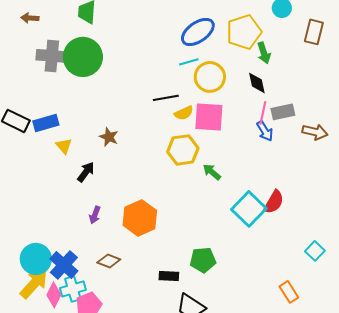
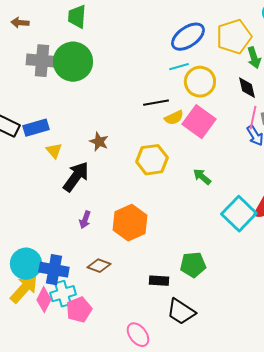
pink square: (209, 117) -> (199, 122), turned 32
yellow hexagon: (183, 150) -> (152, 160), moved
black arrow: (86, 172) -> (76, 177), size x1.5
blue cross: (64, 265) -> (54, 270), turned -32

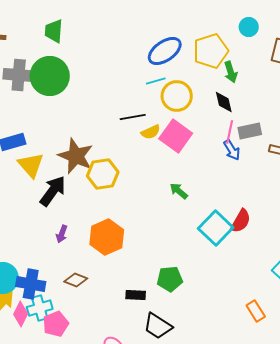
brown star: (99, 142) -> (76, 156), size x1.8
yellow triangle: (54, 151) -> (31, 165), size x1.6
yellow hexagon: (152, 160) -> (103, 174), moved

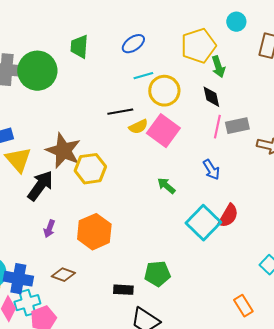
green trapezoid: (54, 31) -> (79, 47), moved
blue ellipse: (165, 51) -> (133, 44), moved, size x0.7
blue arrow: (232, 150) -> (211, 170), moved

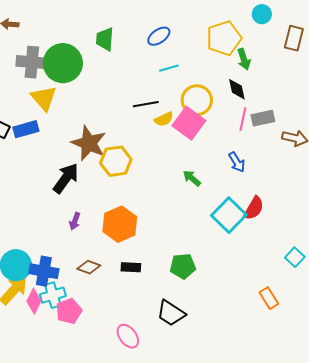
yellow circle: (164, 91) -> (197, 100), moved
yellow triangle: (18, 160) -> (44, 98), moved
black rectangle: (123, 290) -> (131, 267), moved

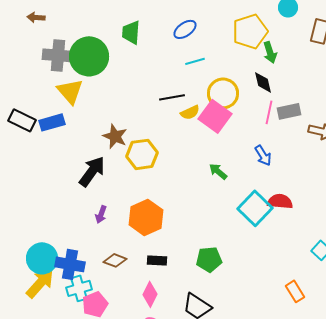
brown star: (89, 143) -> (115, 136), size x0.7
red semicircle: (254, 208) -> (280, 201), turned -115
pink diamond: (34, 301) -> (150, 294), moved

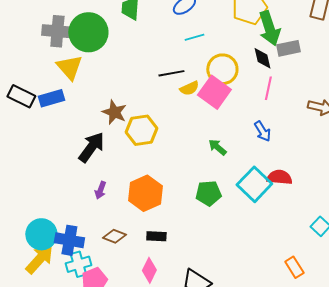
green arrow: (270, 52) -> (269, 28), size x1.6
gray rectangle: (289, 111) -> (288, 48), moved
green pentagon: (209, 259) -> (208, 193), moved

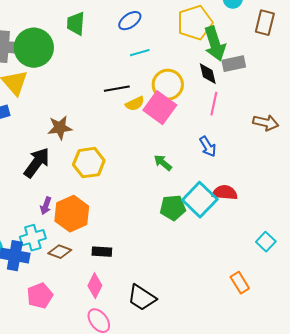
brown star: (114, 112) -> (60, 128), turned -30
yellow hexagon: (141, 130) -> (89, 163), moved
orange hexagon: (145, 193) -> (72, 214), moved
green pentagon: (208, 193) -> (173, 208), moved
cyan cross: (78, 264) -> (33, 238), moved

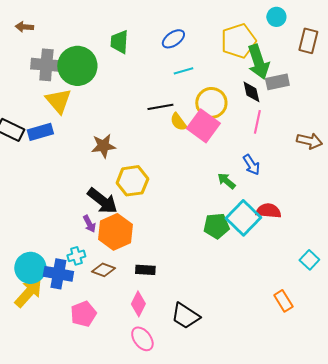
yellow semicircle: (135, 104) -> (178, 122), turned 78
black arrow: (37, 163) -> (102, 201), moved, turned 92
green arrow: (163, 163) -> (226, 181), moved
purple arrow: (46, 206) -> (89, 224), turned -48
cyan cross: (33, 238) -> (76, 256), size x0.7

